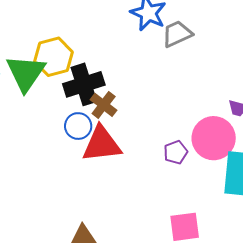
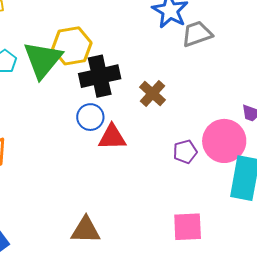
brown cross: (104, 105) -> (153, 93), moved
red triangle: (102, 144) -> (112, 137), size x0.7

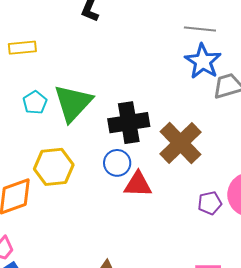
yellow hexagon: (72, 46) -> (54, 167), moved
brown cross: (153, 93) -> (181, 143), size x1.6

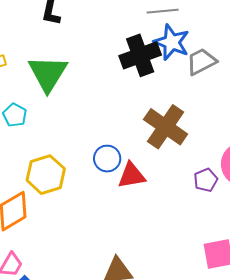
green triangle: (73, 103) -> (48, 73), moved
black cross: (129, 123) -> (140, 55), moved

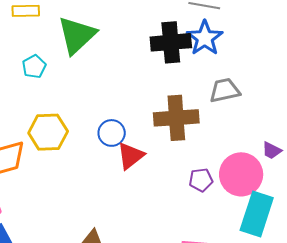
gray trapezoid: (201, 62) -> (225, 90), moved
brown cross: (166, 127) -> (176, 118), turned 36
red triangle: (132, 176) -> (131, 156), turned -44

